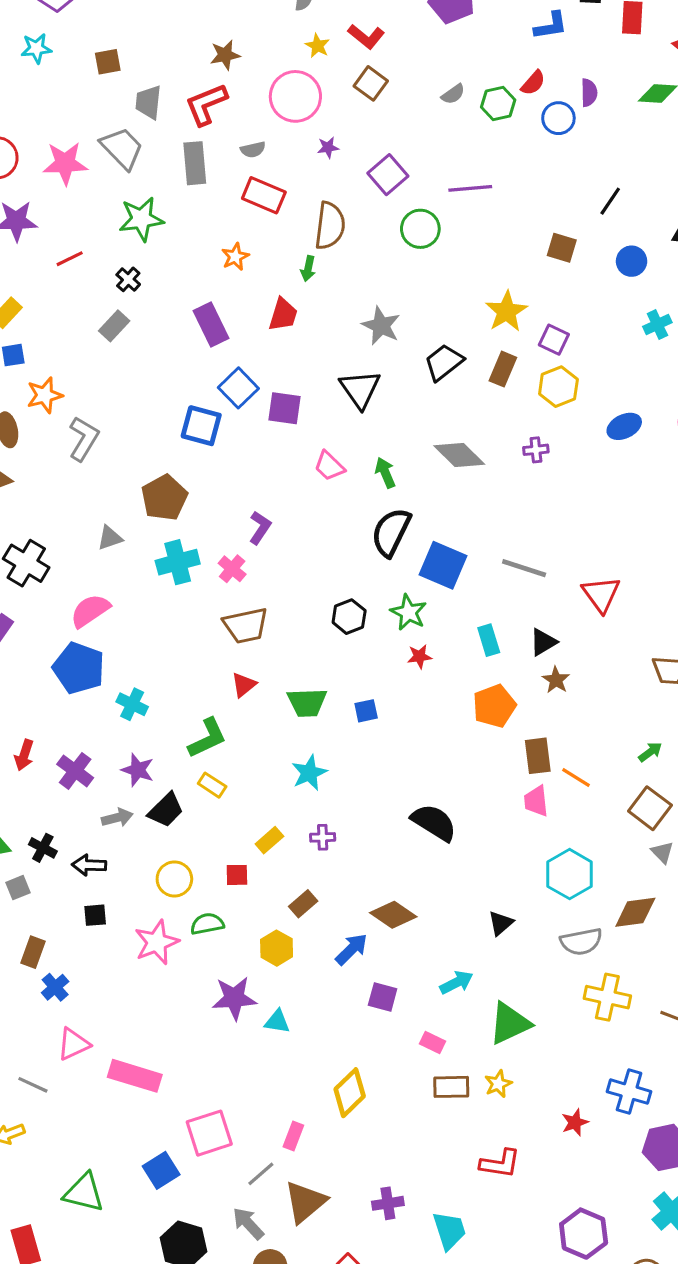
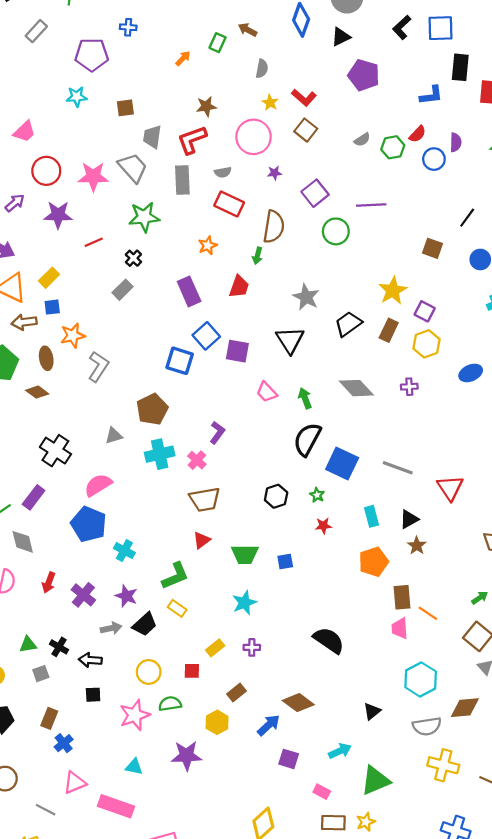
green star: (409, 612) -> (317, 495), size x0.6
cyan triangle: (277, 1021) -> (134, 767), moved

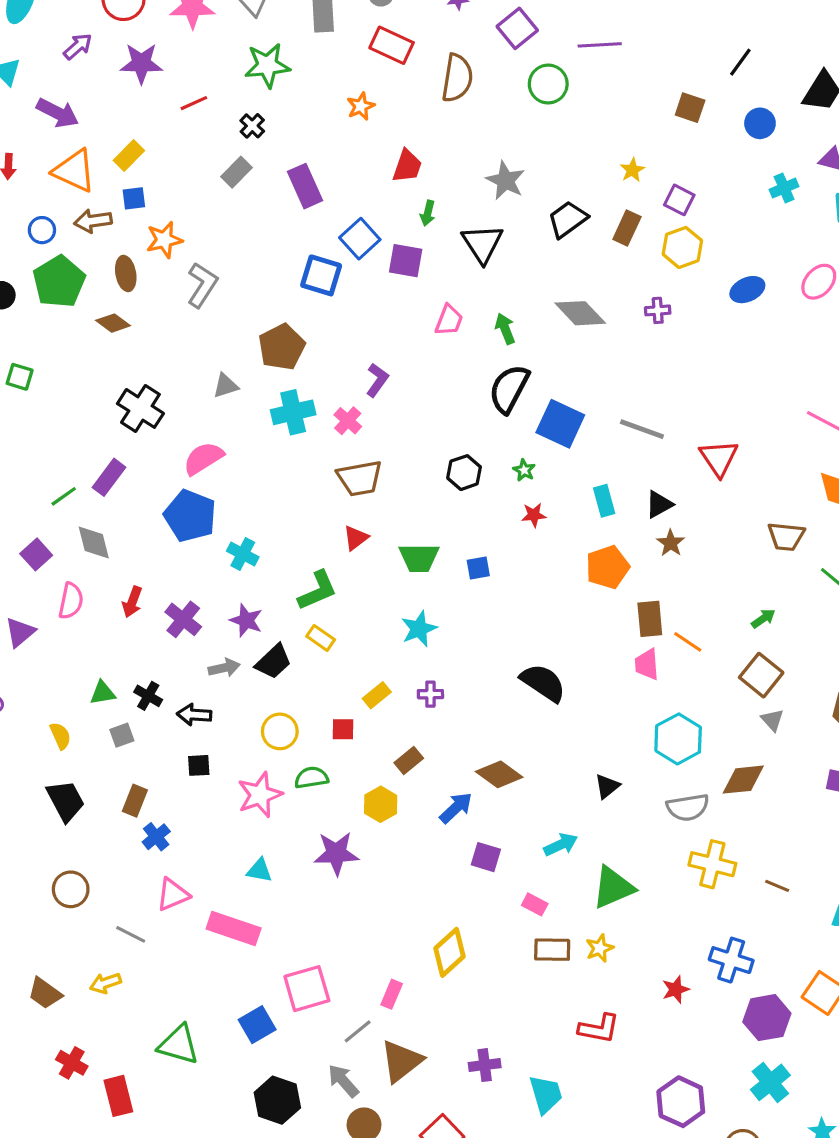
green arrow: (258, 256) -> (428, 213), moved
purple rectangle: (189, 291) -> (305, 186), moved
yellow star: (393, 291) -> (632, 170), size x0.6
pink trapezoid: (267, 392) -> (449, 320), turned -115

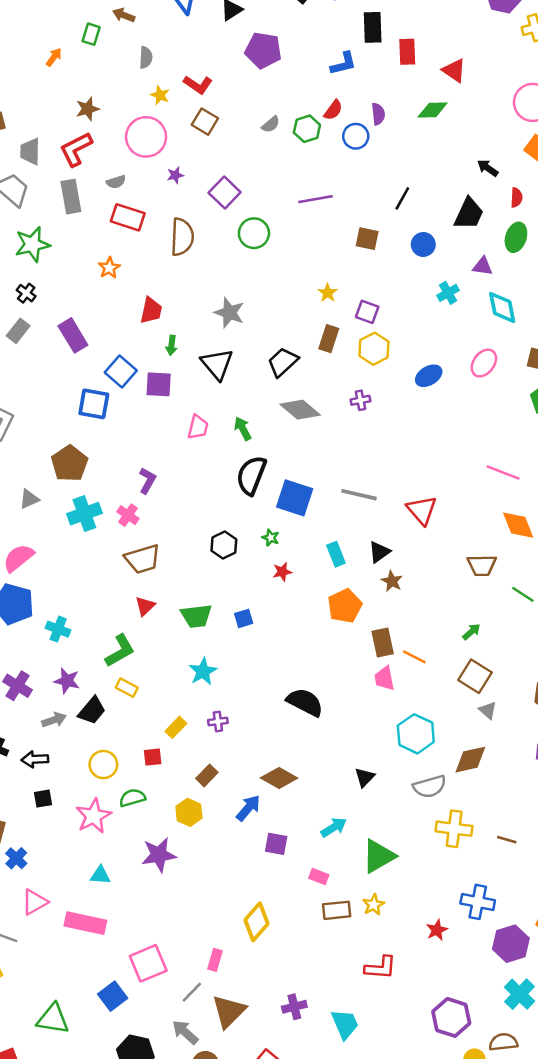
purple line: (600, 45) -> (315, 199), moved
black trapezoid: (568, 219) -> (283, 362), moved

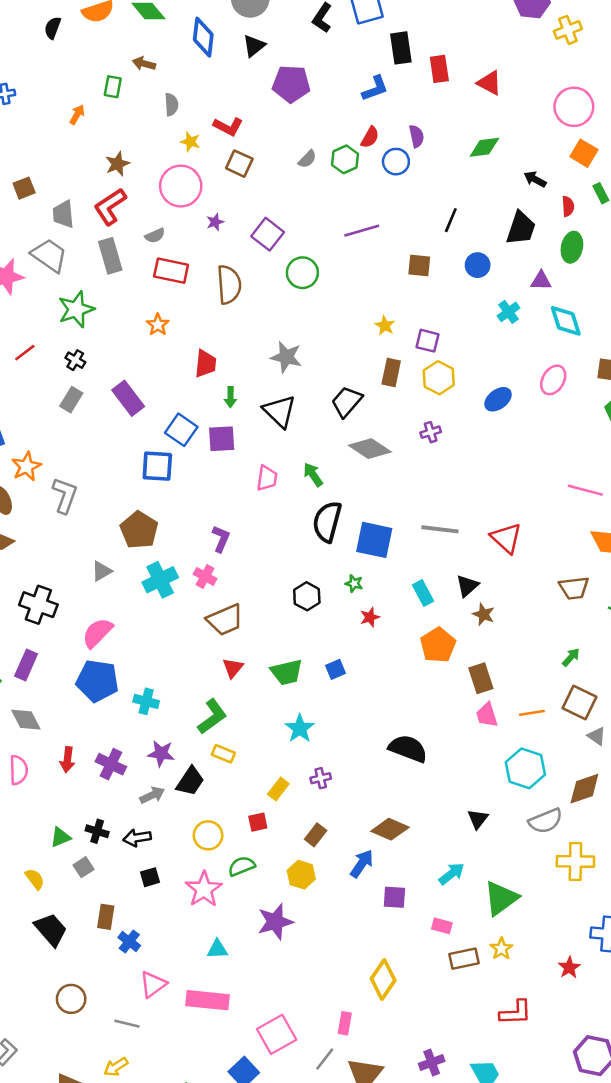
green diamond: (433, 110) -> (484, 147), moved
orange line: (414, 657) -> (532, 713), moved, turned -30

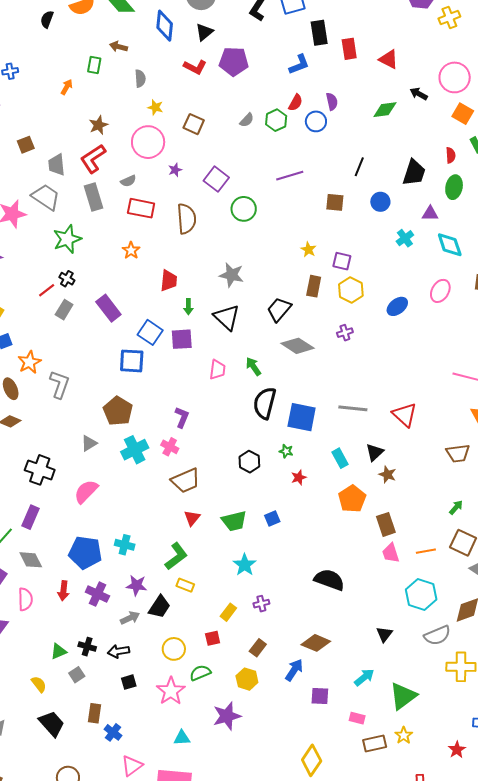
red L-shape: (228, 126) -> (195, 67), moved
black arrow: (535, 179) -> (419, 94), moved
red line: (25, 353) -> (47, 290), moved
blue pentagon: (97, 681) -> (85, 552), moved

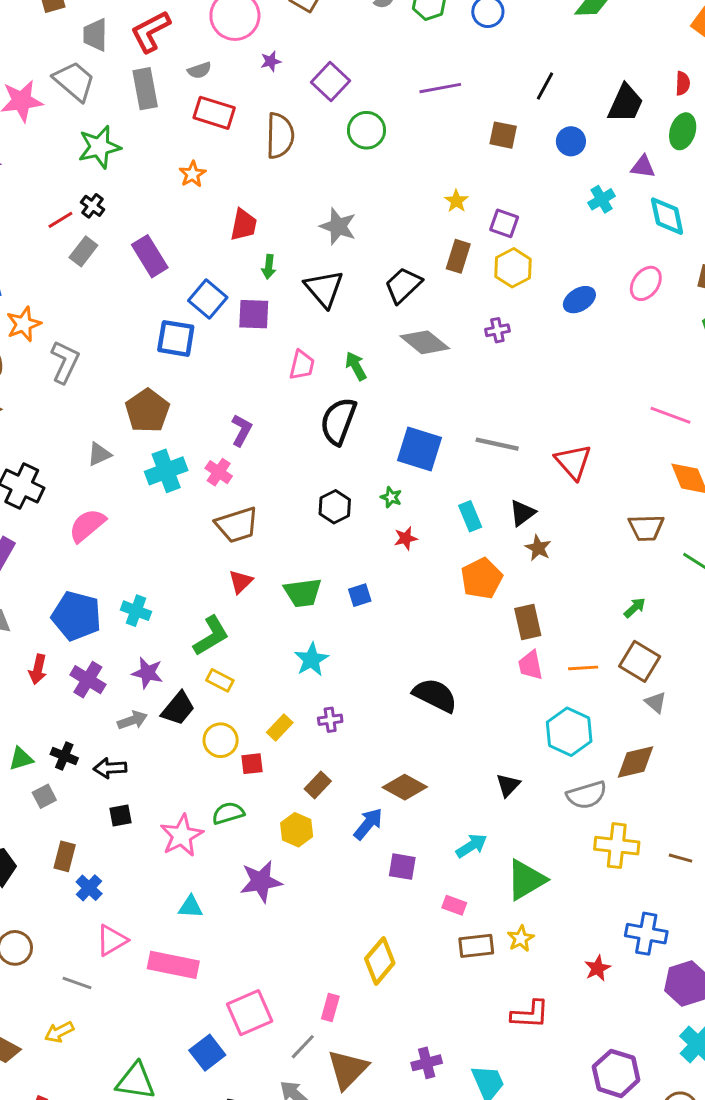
black semicircle: (265, 403) -> (338, 421), moved
yellow circle: (174, 649) -> (221, 740), moved

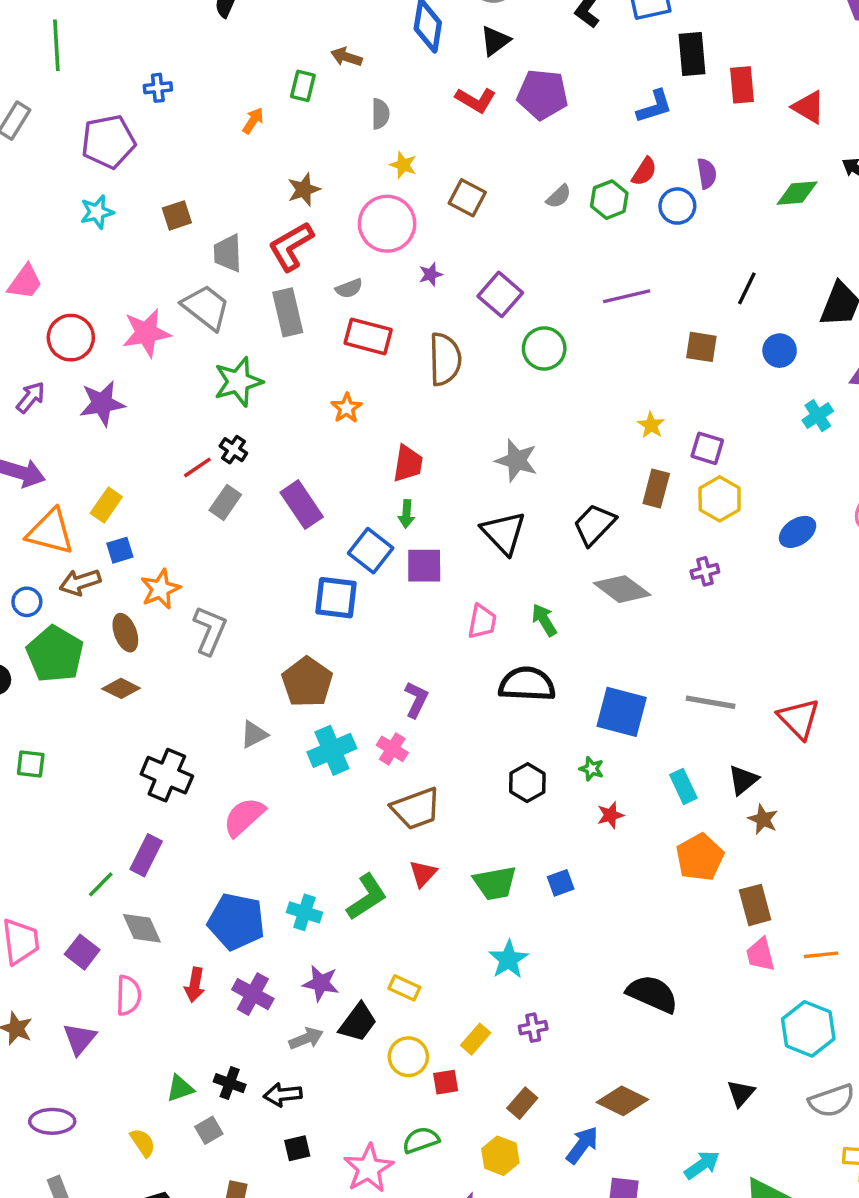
green arrow: (269, 267) -> (406, 514), moved
black semicircle: (338, 421) -> (527, 684), turned 75
green L-shape: (211, 636) -> (367, 897), moved

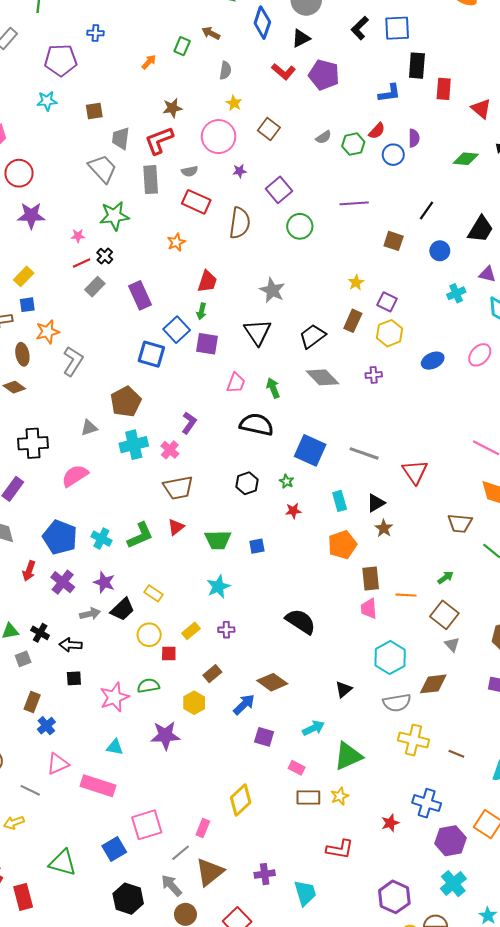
pink star: (146, 333) -> (78, 236), moved, size x0.5
black cross: (167, 775) -> (33, 443), turned -36
orange line: (821, 955) -> (406, 595), moved

